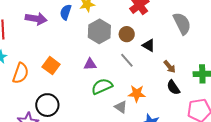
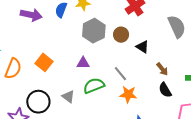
gray line: (127, 60) -> (120, 74), moved
gray triangle: (121, 107) -> (68, 97), moved

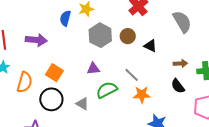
purple arrow: (31, 15) -> (36, 40), moved
brown arrow: (162, 69) -> (180, 63), moved, turned -48
black circle: (38, 102) -> (51, 99), moved

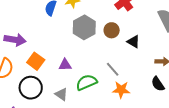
purple arrow: (36, 40) -> (15, 40), moved
purple triangle: (93, 69) -> (65, 65), moved

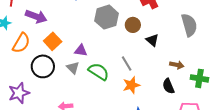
green semicircle: (86, 82) -> (99, 72), turned 45
orange star: (121, 90) -> (131, 85), turned -30
gray triangle: (61, 94) -> (73, 68), moved

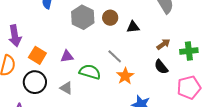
purple arrow: (36, 16) -> (15, 36), turned 75
black triangle: (152, 40) -> (133, 27), turned -32
brown arrow: (177, 65) -> (163, 44), turned -32
gray triangle: (73, 68) -> (66, 88), moved

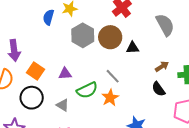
brown circle: (110, 18) -> (110, 37), size x1.5
green semicircle: (90, 72) -> (87, 90), turned 135
orange star: (125, 76) -> (110, 98), moved

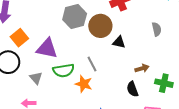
gray semicircle: (165, 25) -> (157, 29), size x0.6
purple triangle: (65, 74) -> (47, 48), size x1.6
orange star: (110, 98) -> (84, 84), turned 30

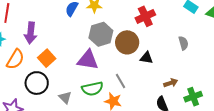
purple triangle: (47, 48) -> (88, 60), moved
green cross: (164, 83) -> (193, 97), turned -30

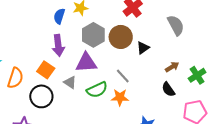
purple arrow: (31, 33) -> (58, 45), moved
gray semicircle: (183, 43) -> (176, 25), size x1.5
black triangle: (146, 58) -> (143, 48), turned -32
gray triangle: (65, 97) -> (70, 82), moved

